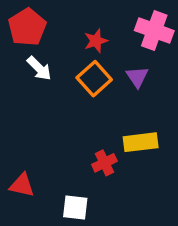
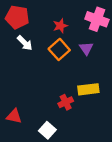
red pentagon: (27, 27) -> (17, 17), turned -30
white square: (75, 208) -> (47, 130), turned 35

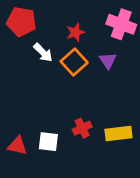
white arrow: (25, 43) -> (43, 53), moved
yellow rectangle: (88, 89) -> (119, 134), moved
white square: (47, 130) -> (48, 142), moved, turned -35

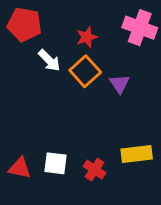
purple triangle: (108, 61) -> (119, 84), moved
red cross: (82, 128) -> (95, 170), moved, turned -30

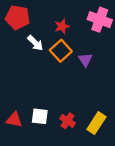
yellow rectangle: (137, 154) -> (96, 123), moved, turned -50

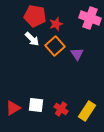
red pentagon: (17, 17) -> (35, 16), moved
red triangle: (14, 120) -> (13, 108), turned -42

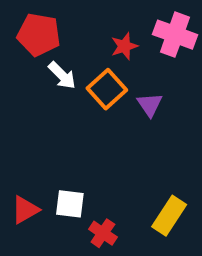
red pentagon: (35, 16) -> (39, 35), moved
red star: (56, 24) -> (124, 46), moved
red cross: (61, 109) -> (103, 233), moved

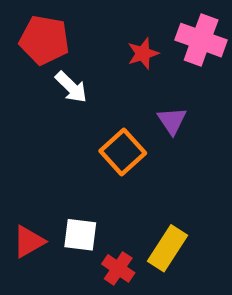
orange square: (107, 89) -> (123, 152), moved
yellow rectangle: (169, 216) -> (167, 248), moved

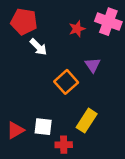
yellow rectangle: (167, 248) -> (87, 121), moved
red cross: (118, 268) -> (64, 145), turned -35

